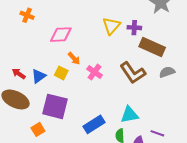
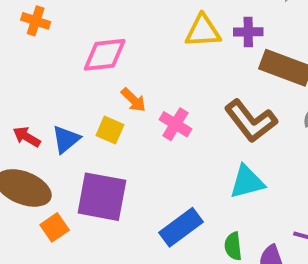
yellow triangle: (111, 26) -> (203, 31), turned 48
cyan triangle: (130, 115) -> (247, 182), moved
orange square: (38, 129) -> (55, 227), moved

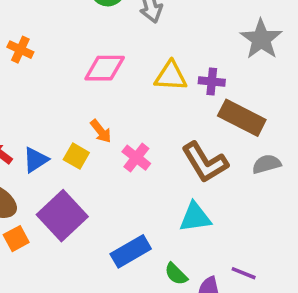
pink diamond: (105, 55) -> (105, 68), moved
purple square: (102, 197) -> (62, 216), turned 30
green semicircle: (233, 246) -> (176, 274), turned -45

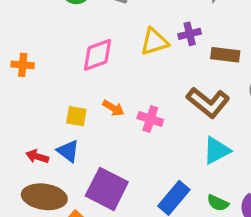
brown rectangle: (242, 118) -> (225, 55), size x0.7
yellow square: (76, 156) -> (76, 116), moved
blue triangle: (36, 160) -> (68, 151), turned -30

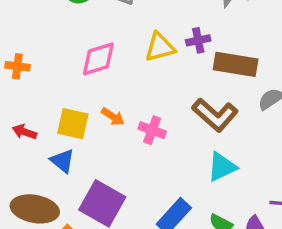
brown rectangle: (225, 55) -> (236, 64), size x1.4
yellow square: (76, 116) -> (73, 124), size x1.4
red arrow: (37, 157) -> (24, 132), moved

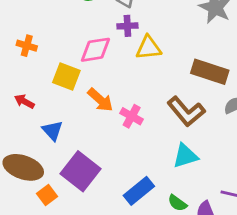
purple cross: (198, 40) -> (127, 26), moved
orange arrow: (113, 117) -> (100, 100), size x1.4
yellow square: (73, 124) -> (66, 76), moved

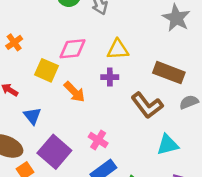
purple cross: (127, 26) -> (110, 77), moved
orange cross: (27, 46) -> (14, 42), turned 35
pink cross: (132, 116) -> (98, 140), moved
cyan triangle: (185, 156) -> (168, 145), moved

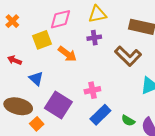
yellow square: (47, 70) -> (42, 40), turned -36
pink cross: (98, 140) -> (92, 90), turned -35

